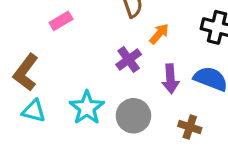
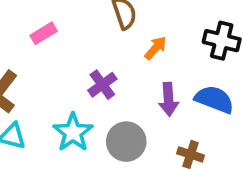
purple cross: (129, 59) -> (102, 85), moved

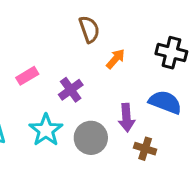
pink rectangle: (44, 33) -> (27, 76), moved
purple arrow: (168, 99) -> (126, 118), moved

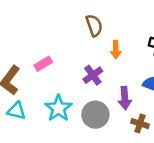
orange arrow: (116, 59) -> (116, 50), turned 138
purple cross: (71, 90) -> (93, 75), moved

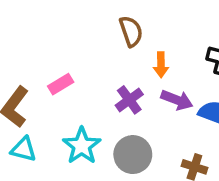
purple arrow: (125, 98) -> (177, 100), moved, turned -65

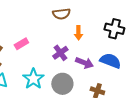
brown semicircle: (131, 31) -> (61, 14), turned 102
purple arrow: (177, 100) -> (84, 63), moved

